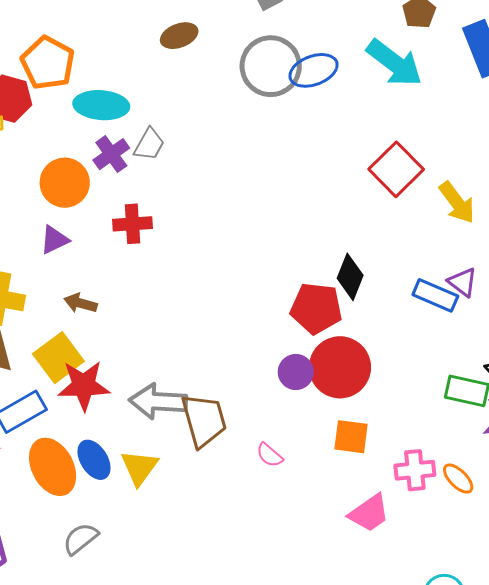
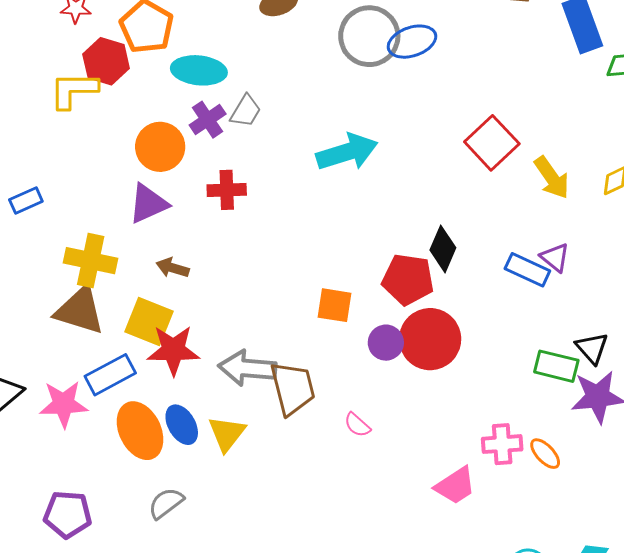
cyan arrow: (394, 63) -> (347, 152), moved, turned -56
purple triangle: (54, 240) -> (148, 204), size x1.4
yellow square: (58, 358) -> (149, 322), turned -33
orange square: (351, 437) -> (335, 305), moved

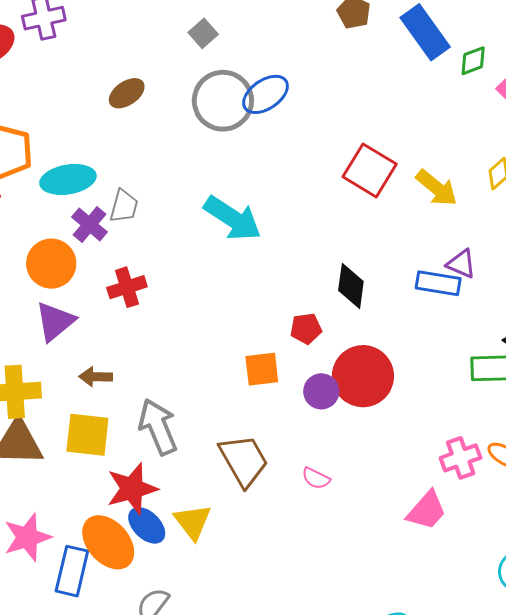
cyan arrow: (347, 152) -> (233, 218), turned 66
red pentagon: (408, 279) -> (306, 329), moved, size x0.6
red star: (173, 350) -> (132, 489), moved
gray arrow: (247, 368) -> (158, 427), moved, turned 78
blue rectangle: (110, 375) -> (72, 571), moved, turned -33

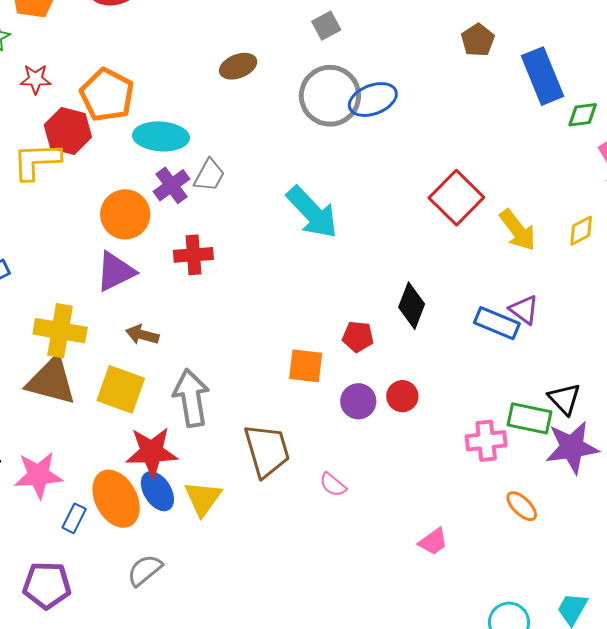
red circle: (363, 376) -> (402, 396), size x0.5
pink cross: (461, 458) -> (486, 441), moved
pink trapezoid: (427, 510) -> (433, 542), size x0.7
blue rectangle: (72, 571) -> (74, 518), size x0.6

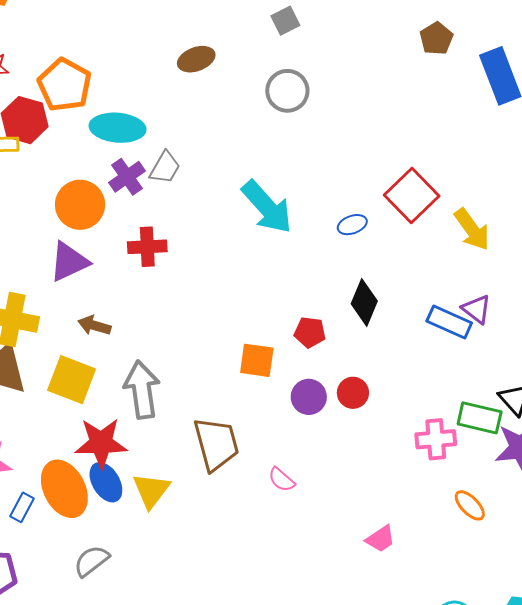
gray circle: (330, 96) -> (287, 91), size x0.7
blue ellipse: (373, 100) -> (352, 225), moved, size x0.6

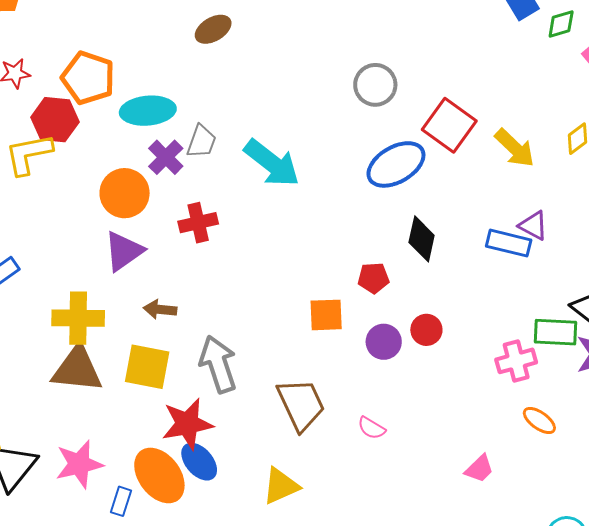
gray circle: (287, 91) -> (375, 85), moved
cyan arrow: (267, 207) -> (272, 163), moved
blue ellipse: (352, 225) -> (396, 164), size x2.0
yellow triangle: (151, 490) -> (281, 486), moved, turned 39
orange ellipse: (470, 505) -> (539, 420), moved

